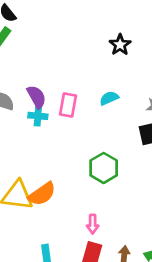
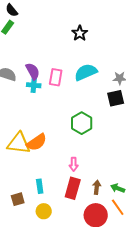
black star: (120, 45) -> (80, 33), moved
cyan semicircle: (109, 98) -> (86, 72), size x1.6

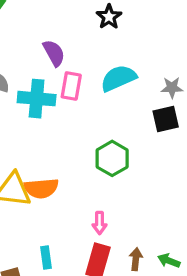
purple semicircle: (33, 71) -> (54, 53), moved
cyan cross: (34, 85) -> (37, 99), size x1.6
orange semicircle: (37, 142) -> (41, 188), turned 30

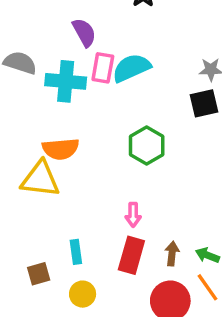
cyan semicircle: (118, 78) -> (131, 68), moved
orange semicircle: (41, 188) -> (61, 149), moved

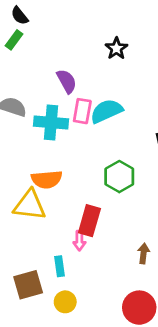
pink arrow: (133, 215) -> (79, 241), moved
brown arrow: (172, 254) -> (143, 253), moved
red rectangle: (131, 255) -> (89, 221), moved
brown square: (39, 274) -> (28, 285), size x1.5

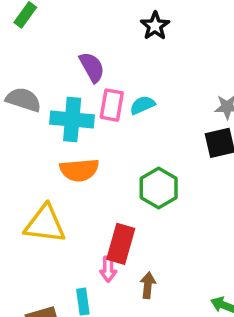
cyan semicircle: (106, 111) -> (142, 105), size x0.6
orange semicircle: (47, 179) -> (79, 170), moved
brown arrow: (143, 253) -> (148, 285), moved

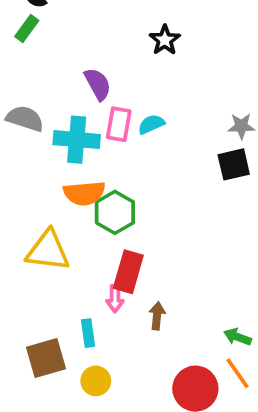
green hexagon: (159, 188) -> (115, 212), moved

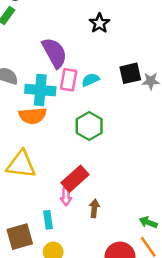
purple semicircle: (98, 84) -> (54, 53), size x1.4
black square: (234, 164) -> (130, 73), moved
orange semicircle: (84, 193) -> (33, 116), moved
green hexagon: (115, 212) -> (89, 126), moved
red rectangle: (128, 272) -> (75, 179), turned 32

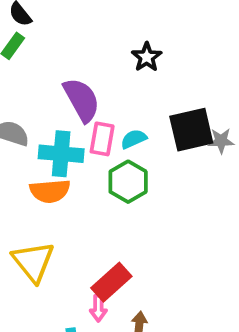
black square: (130, 73) -> (191, 130), size x1.4
green hexagon: (89, 126) -> (128, 182), moved
yellow triangle: (21, 165) -> (33, 262), turned 44

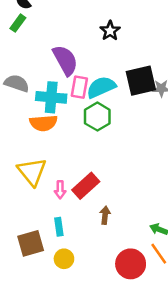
cyan semicircle: (134, 139) -> (101, 87), size x1.6
pink arrow: (98, 308) -> (60, 190), moved

